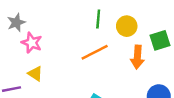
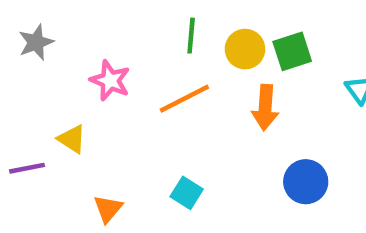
green square: (160, 40) -> (292, 51), moved
pink star: (32, 43) -> (110, 81), moved

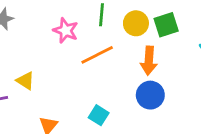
pink star: (110, 81) -> (66, 30), moved
blue circle: (306, 182) -> (150, 95), moved

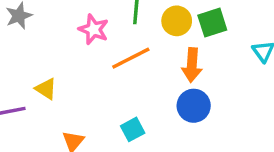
cyan square: (99, 115) -> (133, 129), turned 30

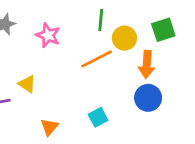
yellow circle: (177, 21) -> (124, 38), moved
pink star: (94, 29) -> (48, 35), moved

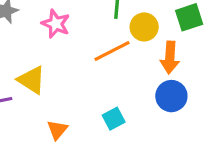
yellow triangle: (27, 84) -> (32, 80), size x1.4

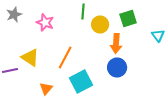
orange line: (112, 51) -> (65, 58), moved, turned -35
cyan square: (114, 119) -> (81, 82), size x1.6

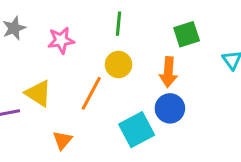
pink star: (45, 22) -> (61, 40), turned -30
yellow circle: (100, 24) -> (118, 65), moved
cyan square: (81, 82) -> (137, 130), moved

